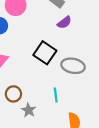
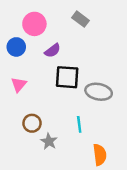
purple semicircle: (64, 22) -> (53, 51), moved
black square: (45, 53) -> (67, 77), turned -30

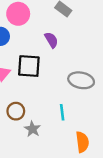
purple semicircle: (53, 51) -> (51, 40), moved, turned -84
black square: (67, 77) -> (29, 66), moved

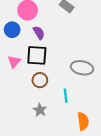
purple semicircle: (51, 40) -> (39, 33), moved
brown circle: (16, 111) -> (40, 80), moved

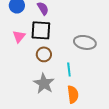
gray star: (40, 110) -> (44, 83), size x1.5
orange semicircle: (83, 121) -> (73, 94), moved

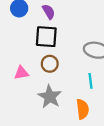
pink triangle: (19, 36) -> (21, 73), moved, turned 40
cyan line: (69, 69) -> (91, 81), moved

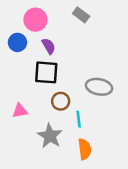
brown circle: (50, 64) -> (61, 101), moved
cyan line: (91, 81) -> (79, 119), moved

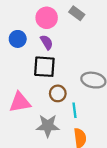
pink circle: (35, 20) -> (47, 18), moved
pink triangle: (20, 111) -> (20, 102), size x1.5
gray star: (50, 136) -> (48, 126), turned -30

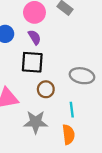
cyan line: (74, 110) -> (72, 110), moved

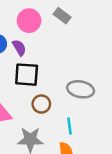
purple semicircle: (34, 37) -> (19, 48), moved

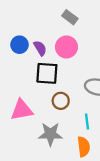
gray rectangle: (62, 16) -> (70, 17), moved
pink circle: (29, 21) -> (66, 47), moved

